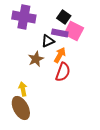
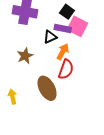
brown star: (36, 59) -> (25, 56), moved
yellow arrow: (23, 89) -> (12, 97), moved
brown ellipse: (21, 108) -> (47, 88), moved

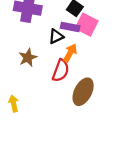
red semicircle: (66, 69) -> (61, 71), moved
brown ellipse: (47, 88) -> (83, 92), moved, turned 55

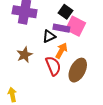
red semicircle: (61, 71) -> (53, 66), turned -42
brown ellipse: (83, 92) -> (78, 70), moved

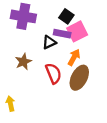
pink square: (76, 26) -> (77, 31), turned 36
orange arrow: (61, 51) -> (74, 57), moved

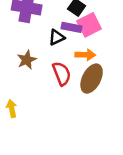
orange arrow: (74, 57) -> (85, 55), turned 63

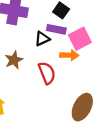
pink square: (89, 25) -> (80, 39), moved
brown ellipse: (92, 79) -> (82, 107), moved

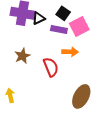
black triangle: (42, 39) -> (39, 18), moved
pink square: (80, 39) -> (79, 26), moved

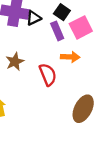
purple rectangle: (59, 29) -> (57, 31), turned 56

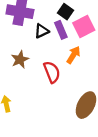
black triangle: (34, 18) -> (42, 31), moved
orange arrow: (70, 57) -> (73, 55), turned -60

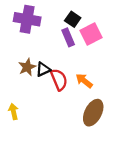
black triangle: (42, 31) -> (43, 69), moved
orange arrow: (73, 55) -> (84, 81), moved, turned -84

